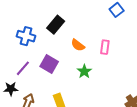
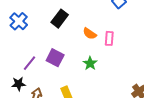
blue cross: (26, 36) -> (19, 21), moved, turned 30
orange semicircle: (78, 45) -> (90, 34), moved

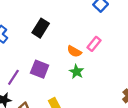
orange semicircle: (90, 34) -> (74, 51), moved
pink rectangle: (109, 38) -> (94, 44), turned 40

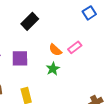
purple square: (40, 69) -> (20, 58), turned -36

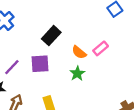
black rectangle: (30, 21) -> (51, 36), moved

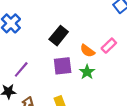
purple square: (40, 64) -> (63, 66), moved

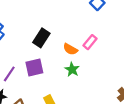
purple square: (63, 66) -> (34, 67), moved

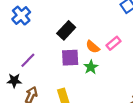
purple square: (34, 67) -> (70, 58), moved

